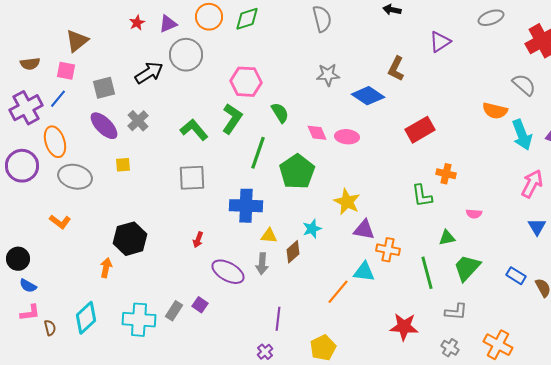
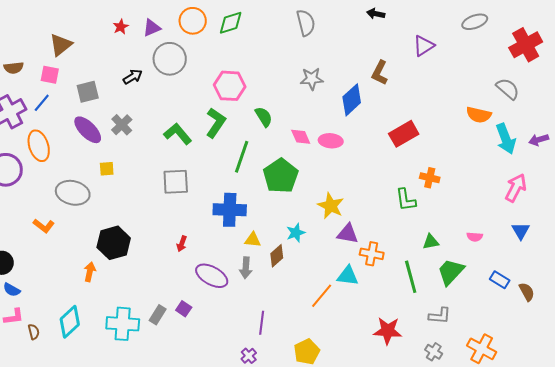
black arrow: (149, 73) -> (133, 77), size x0.7
blue diamond: (368, 96) -> (352, 100), turned -76
gray ellipse: (75, 177) -> (73, 193), moved
pink semicircle: (474, 214) -> (475, 237), moved

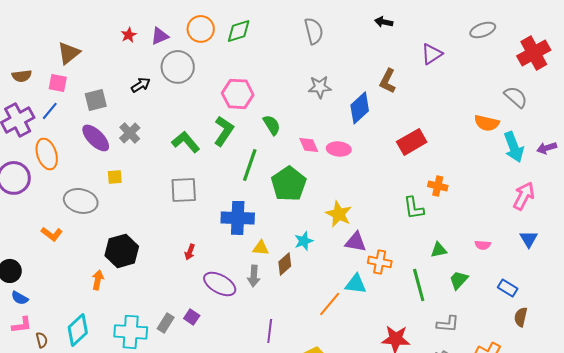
green trapezoid: (451, 272) -> (459, 280), size x0.7
brown semicircle: (527, 292) -> (521, 317), moved, turned -138

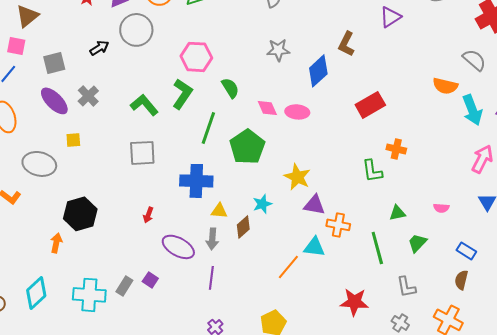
brown semicircle: (521, 317) -> (461, 280), moved
gray L-shape: (448, 324) -> (406, 287), turned 75
purple line: (270, 331) -> (211, 278), moved

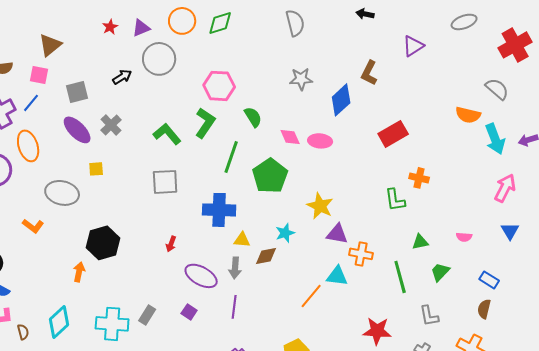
brown diamond: (243, 227) -> (266, 256), turned 30
purple square: (150, 280) -> (189, 312), moved

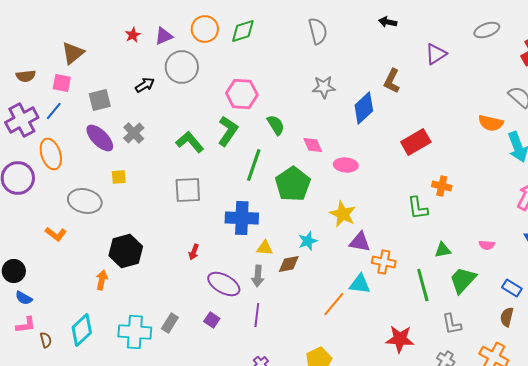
pink ellipse: (320, 141) -> (346, 165), moved
green trapezoid: (440, 272) -> (463, 280), size x1.4

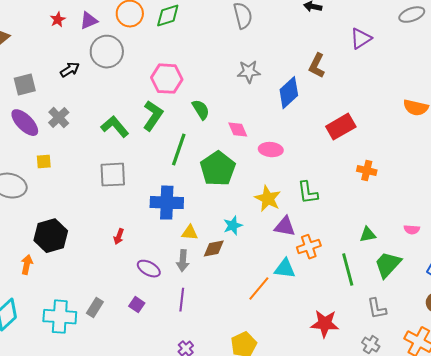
green L-shape: (418, 208) -> (308, 193), moved
orange cross: (384, 262) -> (309, 247), turned -30
purple ellipse: (224, 284) -> (149, 269), size x0.7

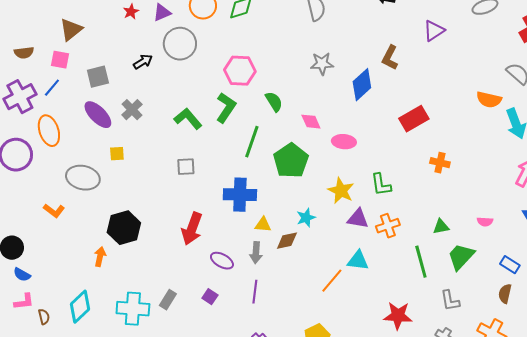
gray square: (113, 175) -> (186, 167), size x0.7
red arrow: (119, 237) -> (192, 229), size x2.0
orange cross: (309, 247) -> (388, 226), moved

